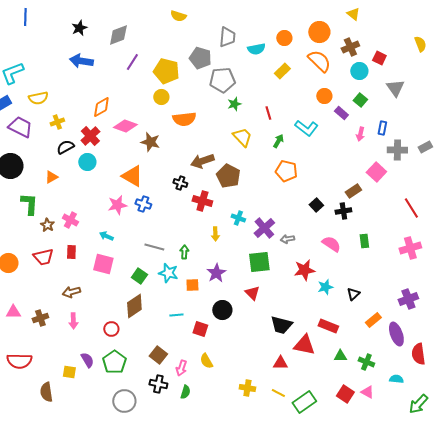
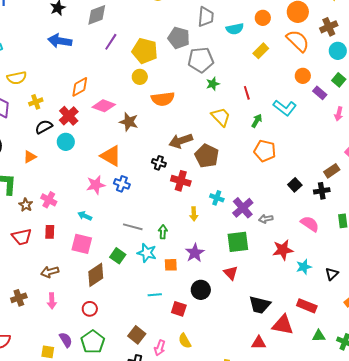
brown diamond: (134, 306) -> (96, 275), moved

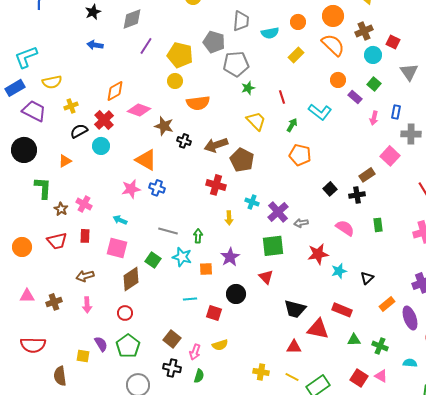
blue arrow: (60, 41) -> (95, 45), size x0.7
black cross: (159, 163) -> (184, 141), moved
yellow semicircle: (185, 341) -> (220, 345), turned -77

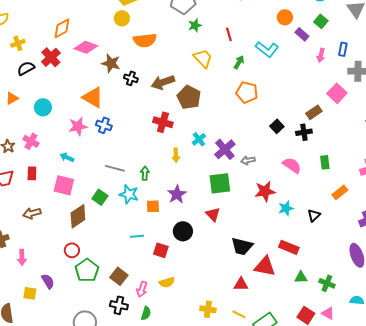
cyan circle: (101, 146) -> (43, 107), moved
cyan cross: (252, 202) -> (199, 139), turned 32
orange rectangle: (387, 304) -> (340, 192), moved
pink arrow: (87, 305) -> (22, 257), moved
green pentagon: (128, 346) -> (87, 270), moved

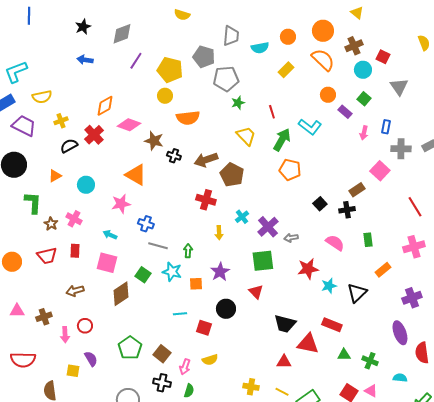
green arrow: (239, 62) -> (282, 140), size x1.6
blue cross: (104, 125) -> (146, 224), moved
black triangle: (314, 215) -> (357, 293), size x1.5
red circle: (72, 250) -> (85, 326), moved

